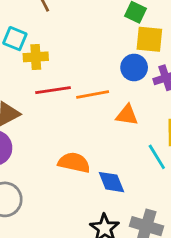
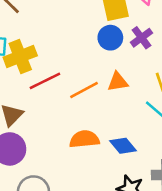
yellow cross: (36, 57) -> (20, 56), size x1.4
orange line: (93, 95) -> (84, 90), moved

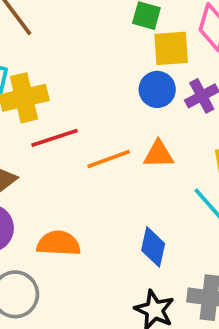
orange semicircle: (84, 139) -> (59, 243), moved
blue diamond: (123, 146) -> (153, 247), turned 44

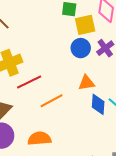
orange line: (109, 159) -> (52, 101), moved
blue diamond: (153, 247) -> (98, 104), moved

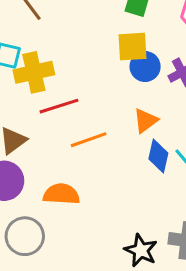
yellow square: (85, 25) -> (132, 47), moved
orange triangle: (86, 83) -> (146, 121), turned -36

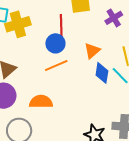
blue circle: (145, 67) -> (55, 43), moved
red line: (59, 106) -> (61, 27), moved, turned -70

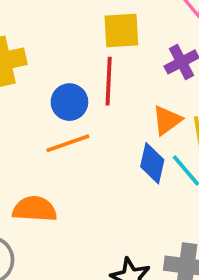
red line: (61, 27) -> (109, 81), moved
orange triangle: (92, 51) -> (167, 120), moved

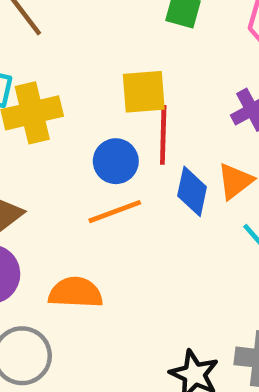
yellow square: (121, 31) -> (144, 92), moved
blue diamond: (152, 163) -> (192, 191), moved

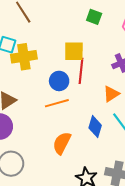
blue diamond: (192, 191) -> (95, 127), moved
orange semicircle: (76, 293) -> (62, 143), moved, turned -70

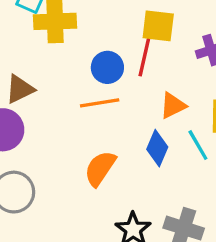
yellow square: (74, 51) -> (158, 26), moved
orange triangle: (111, 94) -> (173, 106), moved

